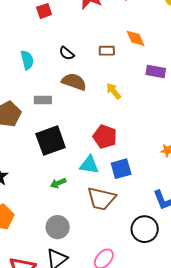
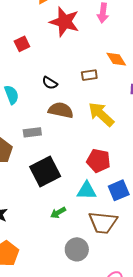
yellow arrow: (114, 91) -> (101, 114), size x1.6
gray circle: (58, 227) -> (77, 249), moved

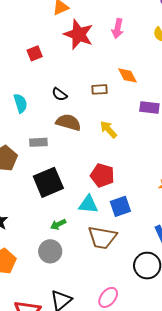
yellow arrow: (101, 114) -> (108, 129), size x0.7
gray circle: (77, 249) -> (50, 251), moved

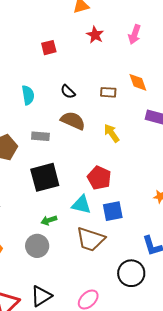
red star: (79, 34) -> (95, 35), size x0.6

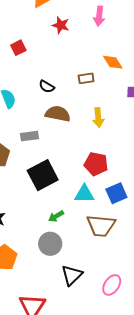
yellow arrow: (112, 133) -> (98, 118), turned -138
black triangle: (41, 296) -> (72, 275), moved

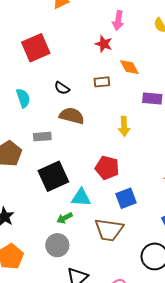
red star: (61, 25) -> (104, 44), moved
red square: (18, 48) -> (36, 48), size x1.8
yellow arrow: (98, 118) -> (124, 126), moved
cyan triangle: (84, 194) -> (81, 198), moved

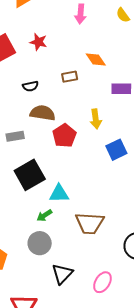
red star: (104, 44) -> (38, 42), moved
black semicircle: (62, 88) -> (30, 86), turned -42
red pentagon: (107, 168) -> (64, 136), moved, turned 30
blue square: (126, 198) -> (116, 150), moved

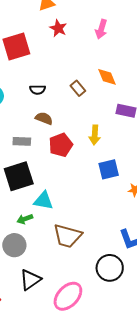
red star: (38, 42) -> (58, 28), moved
brown rectangle: (70, 77) -> (78, 88), turned 49
brown semicircle: (43, 113) -> (44, 118), size x0.7
gray rectangle: (15, 136) -> (22, 141), moved
pink ellipse: (102, 282) -> (68, 296), size x1.4

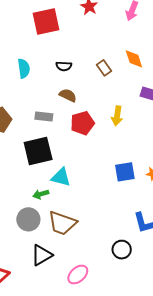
blue square: (109, 169) -> (125, 172), moved
brown trapezoid: (67, 236) -> (62, 223), moved
black circle: (110, 268) -> (122, 250), size x0.7
pink ellipse: (68, 296) -> (78, 274), size x0.7

